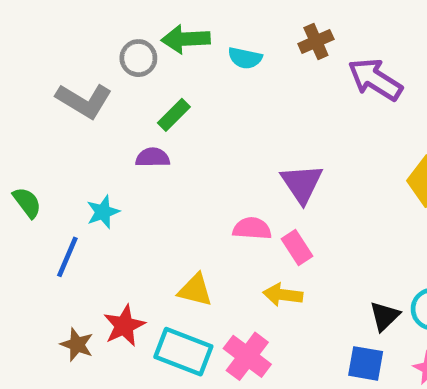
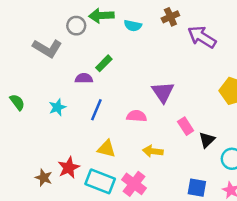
green rectangle: (174, 115) -> (104, 63), moved
pink rectangle: (297, 247) -> (186, 126), moved
blue line: (67, 257) -> (96, 110), moved
black triangle: (385, 316) -> (207, 140), moved

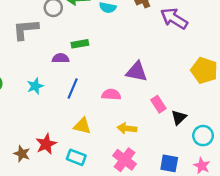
gray L-shape: (47, 48) -> (26, 29), turned 144
green rectangle: (104, 63) -> (80, 44), turned 35
purple triangle: (163, 92) -> (137, 72), turned -45
cyan rectangle: (100, 181) -> (76, 157), size x0.7
pink cross: (134, 184) -> (125, 160), moved

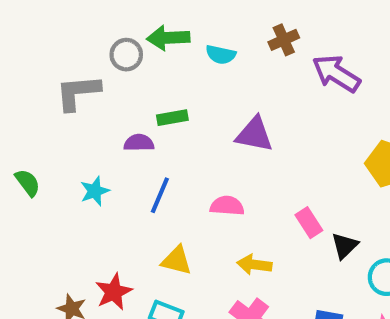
purple triangle: (137, 72) -> (254, 134), moved

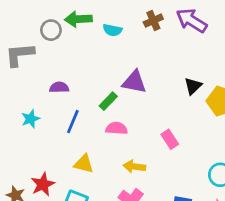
purple arrow: (336, 73) -> (192, 21), moved
green rectangle: (172, 118) -> (108, 101), moved, turned -36
black triangle: (345, 246) -> (193, 86), moved

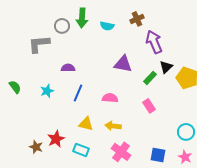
green arrow: (78, 19) -> (82, 18), turned -84
purple arrow: (192, 21) -> (154, 42), moved, turned 35
green rectangle: (108, 101) -> (150, 78), moved
yellow arrow: (134, 167) -> (113, 126), moved

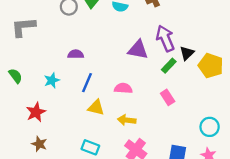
purple arrow: (154, 42) -> (165, 38), moved
gray L-shape: (39, 44) -> (23, 27), moved
yellow triangle: (86, 124) -> (96, 108), moved
red star: (56, 139) -> (36, 112), moved

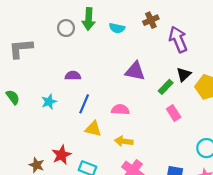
purple arrow: (165, 38) -> (178, 39), moved
pink rectangle: (168, 97) -> (174, 113), moved
red star: (36, 112) -> (61, 155), moved

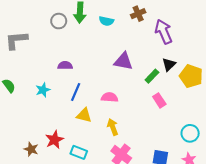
yellow arrow: (124, 141) -> (113, 127), turned 63

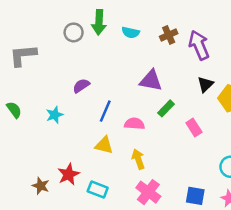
brown cross: (138, 14) -> (169, 35), moved
purple semicircle: (65, 66) -> (81, 86), turned -32
green rectangle: (152, 76) -> (166, 108), moved
blue line: (76, 92) -> (105, 111), moved

